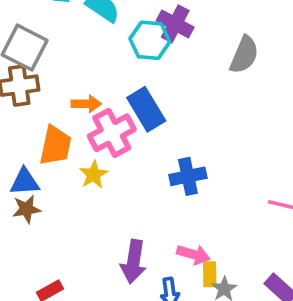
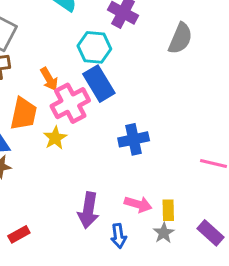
cyan hexagon: (150, 40) -> (94, 47), moved
orange arrow: (86, 104) -> (49, 79), turned 60
yellow rectangle: (210, 274) -> (168, 210), moved

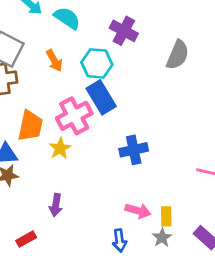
orange arrow: (49, 79) -> (54, 61), moved
purple arrow: (88, 210) -> (56, 205), moved, size x0.7

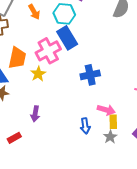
pink arrow: (138, 211) -> (106, 110), moved
blue arrow: (120, 240) -> (85, 126), moved

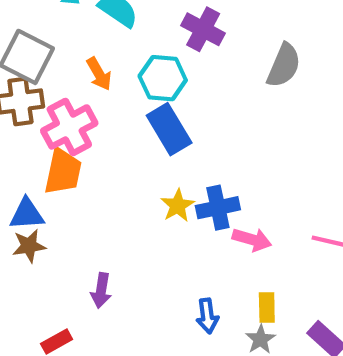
pink cross: (48, 51) -> (69, 127), moved
yellow star: (38, 74) -> (178, 206), moved
pink arrow: (106, 110) -> (252, 240), moved

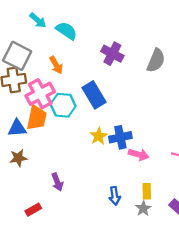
purple cross: (203, 29) -> (112, 54), moved
cyan hexagon: (163, 78) -> (63, 105), moved
blue triangle: (27, 214) -> (17, 128), moved
purple arrow: (101, 290) -> (57, 182), turned -30

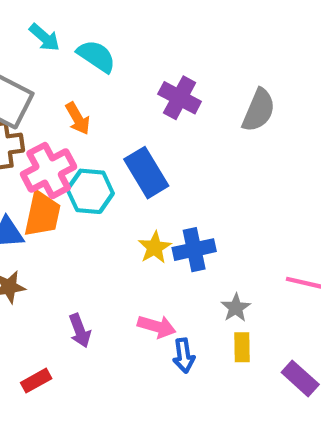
pink arrow: (139, 155) -> (157, 326), moved
gray star: (143, 208) -> (236, 308), moved

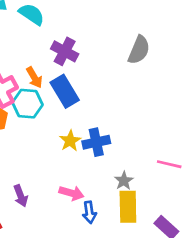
purple cross: (180, 98) -> (65, 51), moved
orange arrow: (78, 119) -> (34, 77), moved
yellow rectangle: (242, 347) -> (128, 207), size x1.6

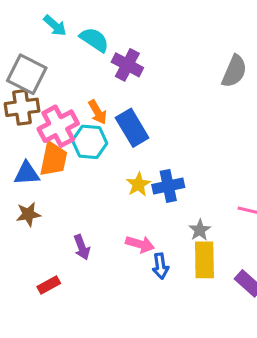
gray semicircle: (139, 50) -> (234, 71), moved
purple cross: (65, 51) -> (127, 65), moved

